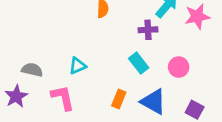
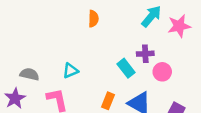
purple cross: (148, 30) -> (145, 54), moved

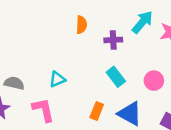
purple cross: (145, 54) -> (113, 40), moved

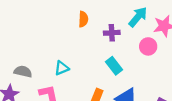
pink circle: (154, 81) -> (148, 46), moved

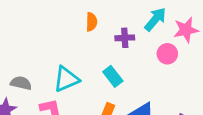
cyan rectangle: (114, 66) -> (113, 76), moved
cyan triangle: (62, 68) -> (66, 79), size x1.5

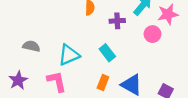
gray semicircle: (21, 83) -> (31, 46), moved

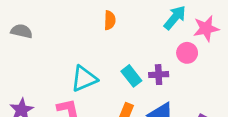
purple cross: (117, 21) -> (159, 75), moved
gray semicircle: (31, 46) -> (22, 31), moved

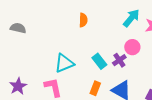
pink circle: (187, 53) -> (132, 47), moved
purple cross: (159, 75) -> (119, 60), turned -32

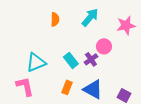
cyan arrow: (131, 18) -> (90, 17), moved

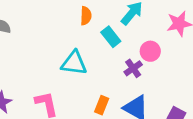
cyan rectangle: (71, 60) -> (111, 37), moved
cyan triangle: (36, 62) -> (74, 63), moved, turned 30

